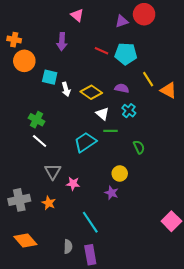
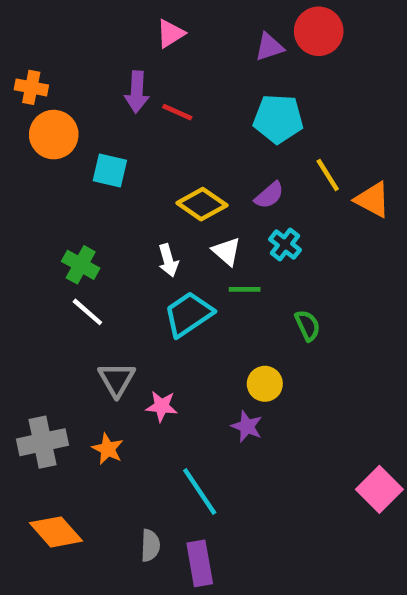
pink triangle: (77, 15) -> (170, 34), turned 48
red line: (101, 51) -> (177, 112), moved
purple semicircle: (122, 88) -> (269, 195), turned 128
white arrow: (66, 89) -> (168, 260), moved

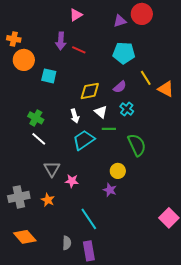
yellow diamond: (202, 204) -> (90, 91), turned -45
green semicircle: (307, 325) -> (137, 145), size x1.6

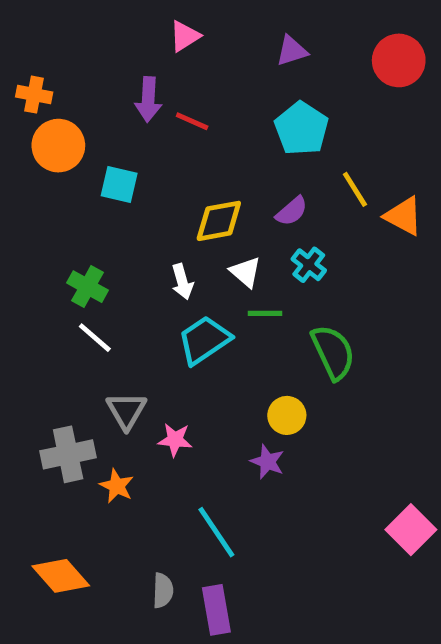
red circle: (142, 14) -> (399, 60), moved
cyan pentagon: (124, 53) -> (301, 129), turned 30
gray cross: (19, 197) -> (68, 454), moved

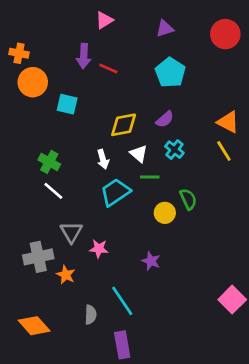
yellow line: (355, 189) -> (224, 151), moved
green semicircle: (333, 352) -> (188, 199), size x0.7
yellow circle: (287, 415) -> (165, 213), moved
gray semicircle: (163, 590) -> (91, 315), moved

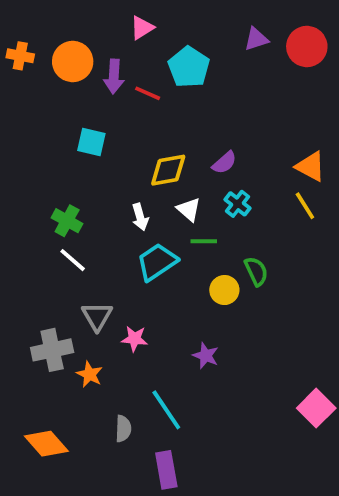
purple triangle: (165, 29) -> (256, 39), moved
orange cross: (19, 53) -> (20, 56), moved
cyan pentagon: (170, 73) -> (189, 67), moved
orange circle: (33, 82) -> (73, 61), moved

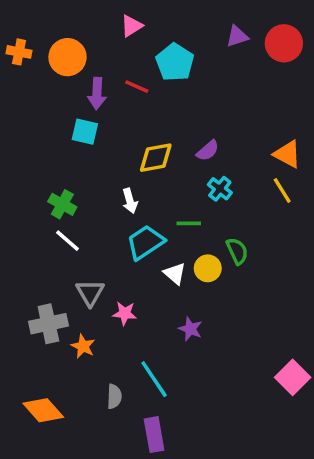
purple arrow: (114, 76) -> (97, 93), moved
white triangle: (189, 209) -> (175, 274), moved

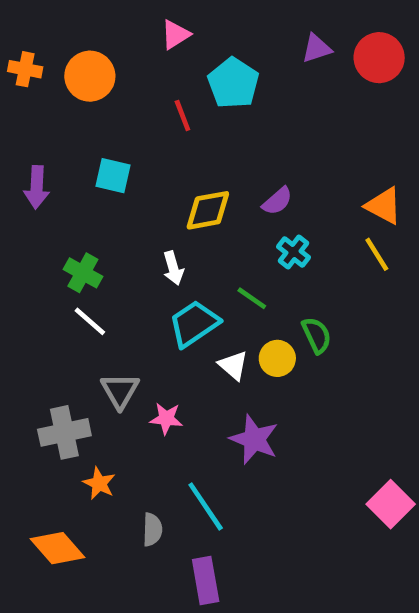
red line: (137, 87) -> (182, 115), turned 45
purple arrow: (97, 93) -> (37, 187), moved
green line: (189, 223) -> (252, 298), turned 35
purple star: (190, 329) -> (254, 439), size x1.5
orange star: (83, 346) -> (99, 483), moved

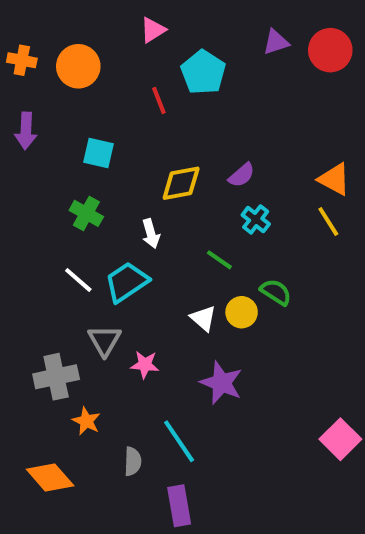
purple arrow: (37, 187) -> (26, 131), moved
green cross: (83, 273) -> (86, 213), moved
cyan trapezoid: (194, 324) -> (127, 282), moved
green semicircle: (317, 335) -> (276, 292), turned -32

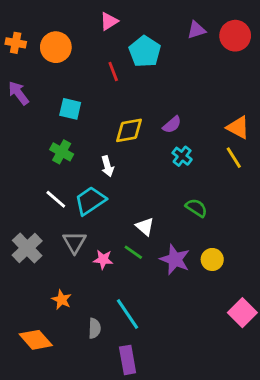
purple arrow: (26, 131) -> (19, 93), turned 140
green line: (219, 260) -> (133, 252), moved
yellow circle: (242, 312) -> (212, 259), moved
gray cross: (56, 377) -> (27, 248), moved, turned -32
purple star: (221, 383) -> (175, 259), moved

